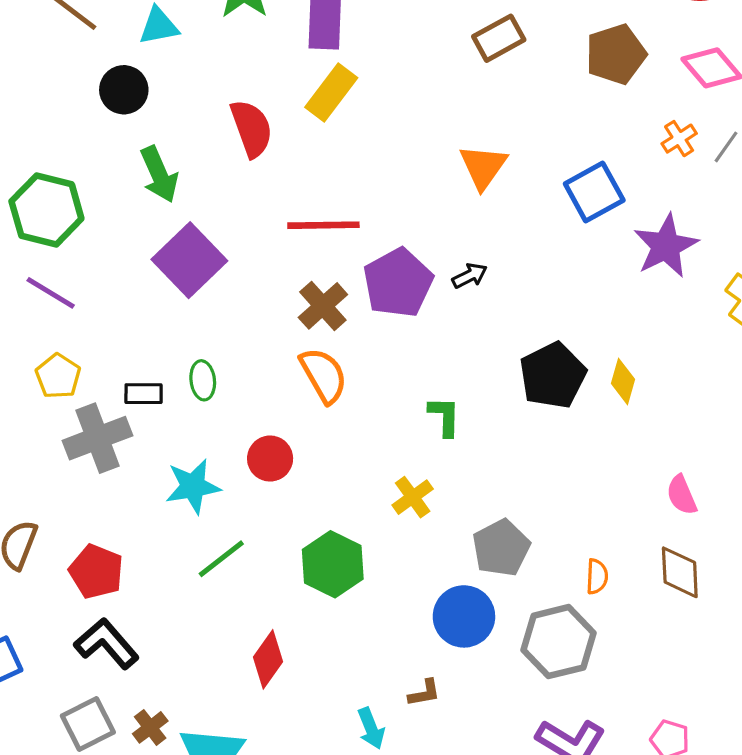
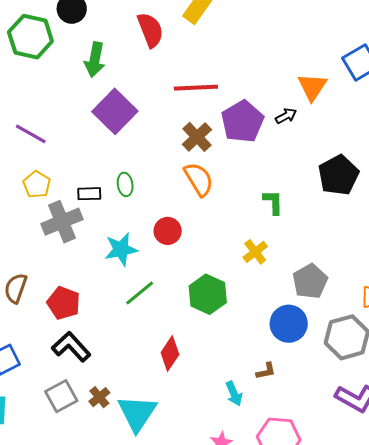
orange triangle: (483, 167) -> (312, 87), moved
green arrow: (159, 174) -> (95, 60), turned 36
green hexagon: (46, 210) -> (30, 37), moved

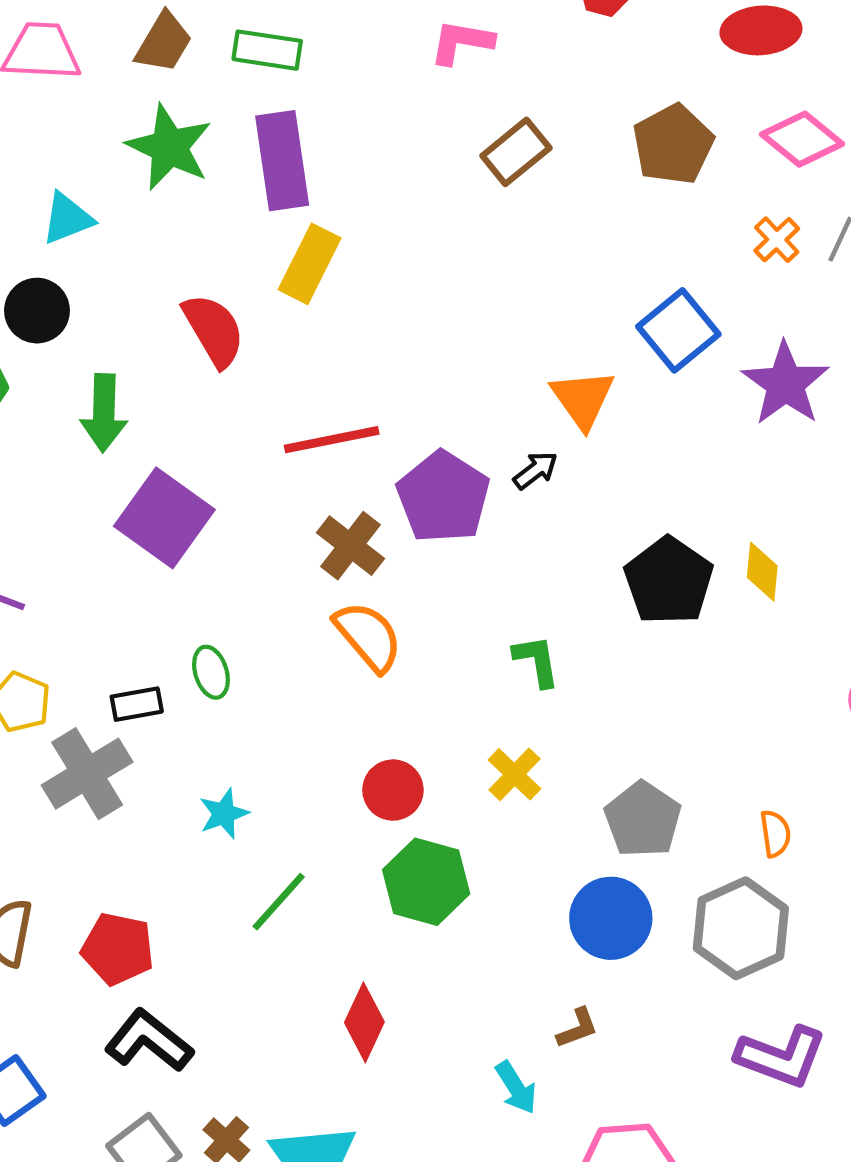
red circle: (168, 231) -> (393, 790), moved
cyan star: (121, 249) -> (224, 814), size x0.7

